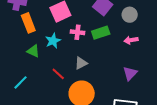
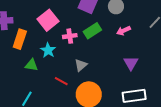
orange rectangle: (28, 23) -> (20, 39), turned 54

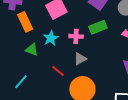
pink cross: (70, 36) -> (76, 36), moved
orange rectangle: (20, 39) -> (25, 22), turned -54

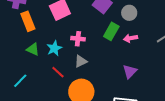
green rectangle: (98, 27) -> (111, 31), moved, turned -42
cyan star: (51, 38) -> (54, 48), moved

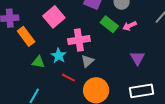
green rectangle: (111, 31) -> (109, 24), turned -66
pink cross: (78, 39) -> (79, 40), size x1.5

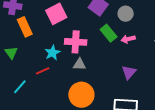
gray triangle: (87, 61) -> (79, 64), turned 32
green triangle: (38, 62) -> (11, 53), moved, turned 32
red line: (68, 78) -> (43, 71), moved, turned -64

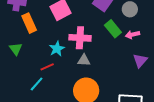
purple triangle: (129, 72) -> (140, 60), moved
cyan line: (20, 87) -> (37, 84), moved

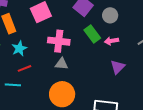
cyan star: (57, 49) -> (19, 48), moved
cyan line: (37, 84) -> (13, 85), turned 49

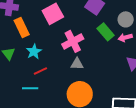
gray circle: (110, 15) -> (126, 19), moved
pink cross: (59, 41) -> (73, 41), turned -30

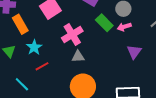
cyan line: (30, 88) -> (22, 84), moved, turned 49

